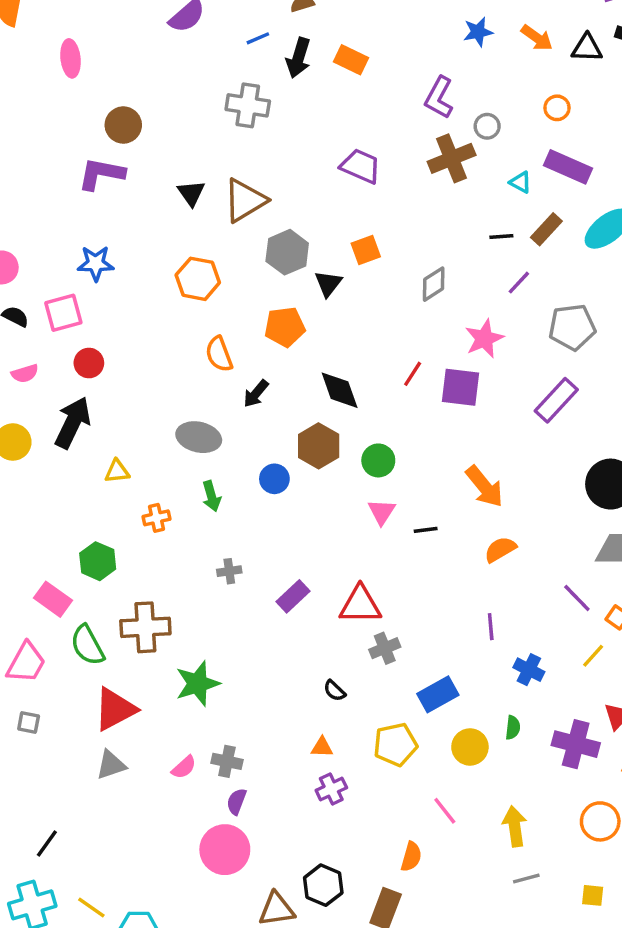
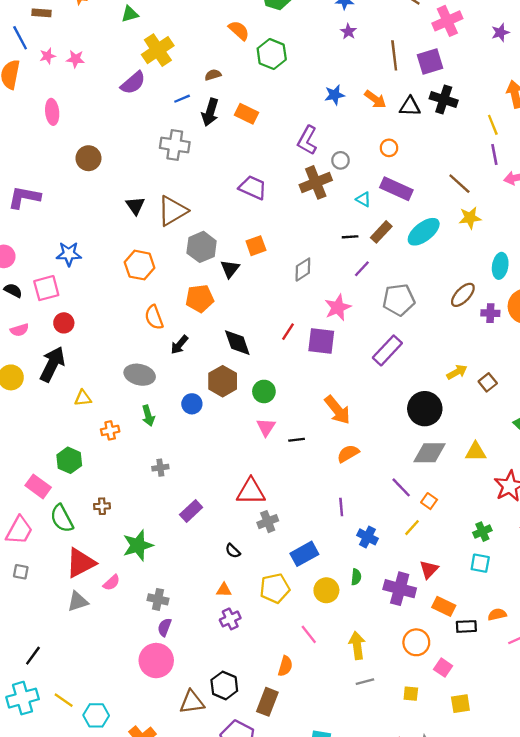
purple L-shape: (101, 174) -> (24, 197), moved
purple rectangle: (293, 596) -> (191, 511), moved
brown cross: (145, 627) -> (102, 506), size x0.5
pink semicircle: (184, 767) -> (111, 583), moved

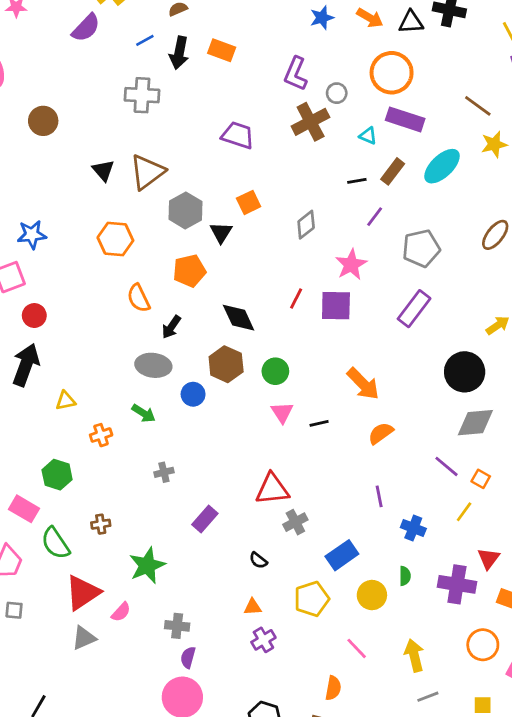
orange circle: (389, 148) -> (392, 73), size x2.0
gray ellipse: (140, 375) -> (153, 365), moved
green arrow: (148, 416) -> (144, 413), turned -36

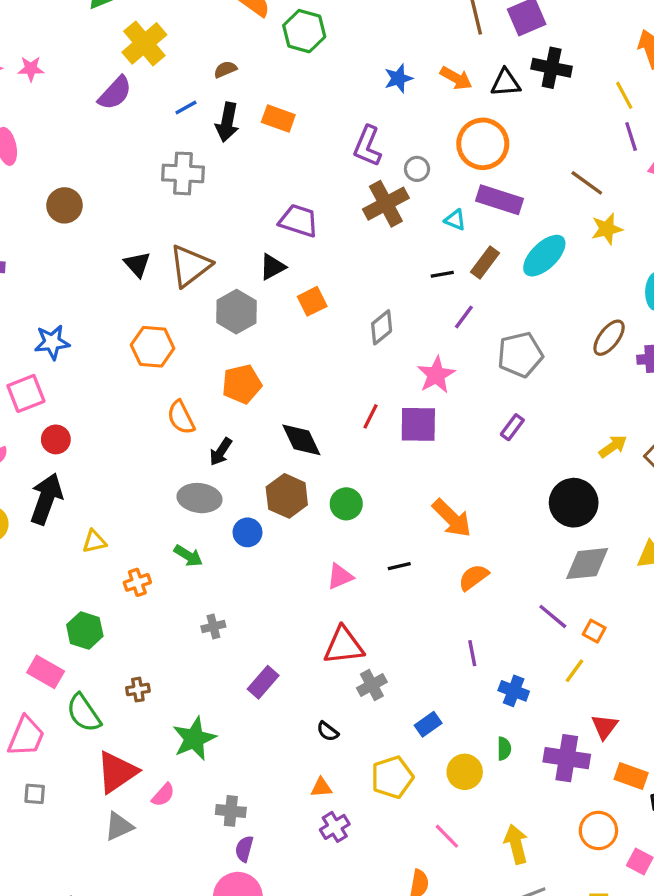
black triangle: (221, 233) -> (272, 267), moved, turned 30
purple rectangle: (414, 309) -> (512, 427), size x0.6
pink triangle: (282, 412) -> (340, 576), moved, turned 40
blue rectangle: (342, 555) -> (428, 724), size x0.7

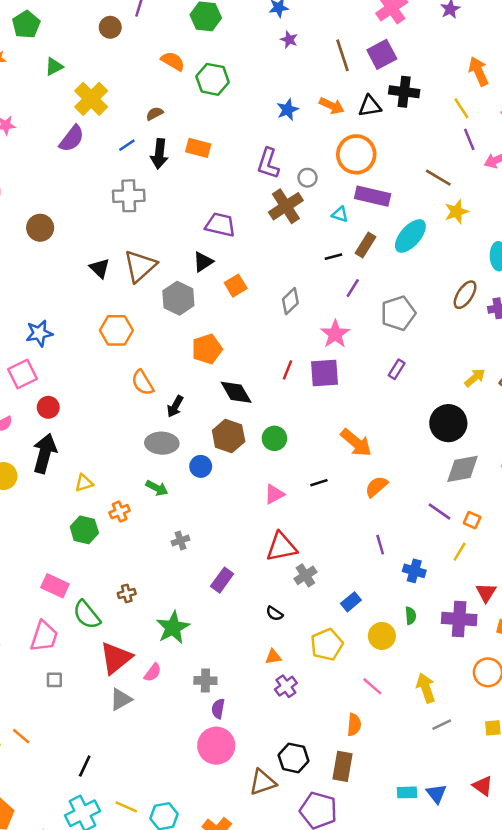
orange pentagon: (242, 384) -> (207, 349), moved
green hexagon: (85, 630) -> (84, 530), moved

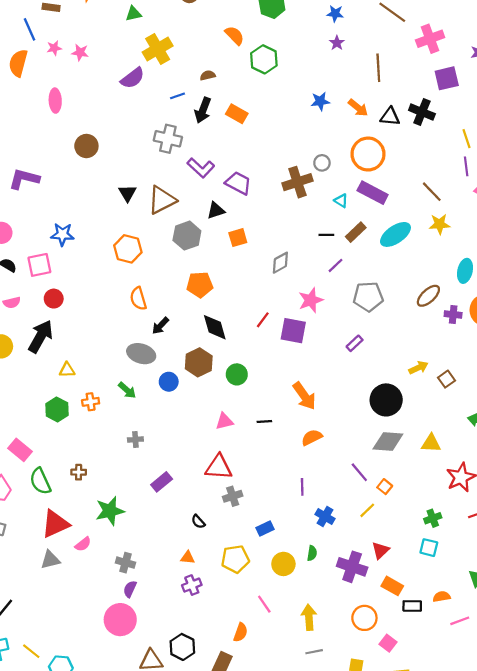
purple square: (382, 54) -> (447, 78), moved
purple L-shape: (268, 163) -> (201, 168), moved, turned -80

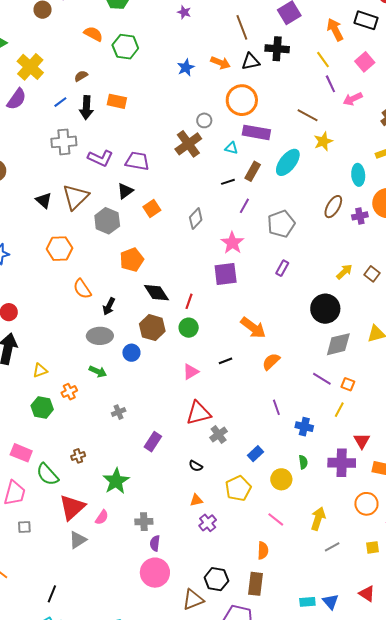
brown line: (378, 68) -> (242, 27), moved
red line: (263, 320) -> (189, 301), moved
yellow arrow: (309, 617) -> (318, 519), turned 40

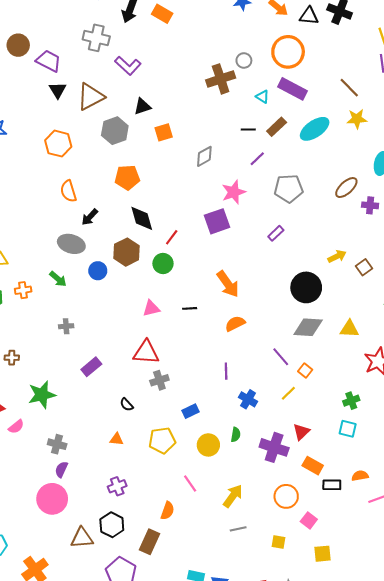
purple trapezoid: (137, 161) -> (49, 61), moved
purple square: (226, 274) -> (217, 221), turned -30
purple cross: (208, 523) -> (117, 486), moved

